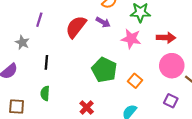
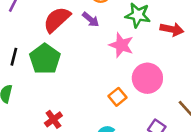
red arrow: (166, 38) -> (172, 29), moved
pink circle: (172, 66) -> (147, 78), moved
green pentagon: (104, 70) -> (45, 59), moved

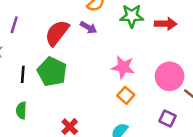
pink star: (121, 45) -> (123, 67), moved
pink circle: (147, 78) -> (170, 76), moved

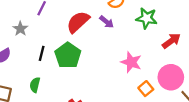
red arrow: (166, 24) -> (171, 41), moved, turned -48
orange square: (126, 95) -> (146, 89), moved

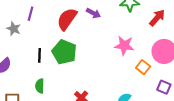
gray star: (20, 29) -> (14, 29), moved

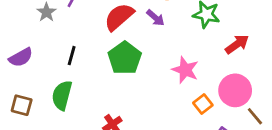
green pentagon: (64, 52) -> (125, 58), moved
green semicircle: (40, 86) -> (62, 95), size x1.5

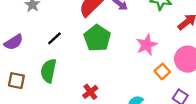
black line: (72, 56) -> (54, 38), turned 35
pink star: (185, 70) -> (147, 45), turned 30

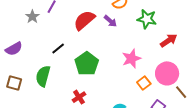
black line: (54, 38) -> (58, 49), moved
green pentagon: (97, 38) -> (87, 64), moved

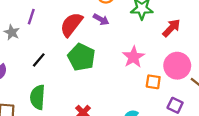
black line: (58, 49) -> (39, 60), moved
green pentagon: (87, 64) -> (81, 57), moved
orange square: (144, 83) -> (153, 82), turned -32

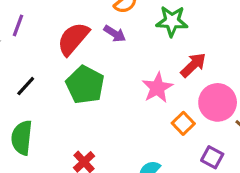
red arrow: (171, 28) -> (193, 65), moved
orange square: (153, 82) -> (183, 123), turned 35

